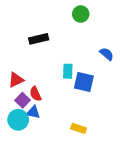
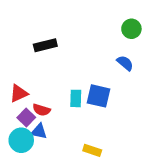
green circle: (81, 14) -> (131, 29), moved
cyan rectangle: (68, 71) -> (76, 98), moved
red semicircle: (35, 94) -> (41, 110), turned -48

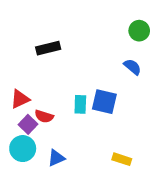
blue triangle: (39, 131) -> (56, 158), moved, turned -36
yellow rectangle: (92, 150) -> (122, 159), moved

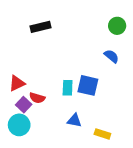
black rectangle: (48, 48) -> (41, 27), moved
blue triangle: (56, 158) -> (74, 120), moved, turned 35

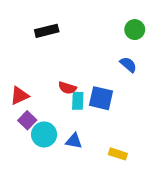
red semicircle: (37, 98) -> (67, 88), moved
blue triangle: (74, 120) -> (74, 141), moved
cyan circle: (19, 125) -> (44, 134), moved

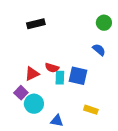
red triangle: (19, 96) -> (32, 74), moved
blue triangle: (74, 141) -> (57, 121), moved
yellow rectangle: (118, 154) -> (91, 110), moved

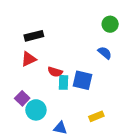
black rectangle: (36, 24) -> (34, 36), moved
red triangle: (32, 74) -> (29, 59), moved
yellow rectangle: (91, 110) -> (96, 116), turned -40

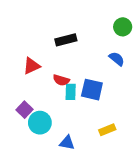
black rectangle: (34, 36) -> (66, 40), moved

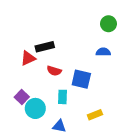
black rectangle: (66, 40) -> (45, 47), moved
blue semicircle: (117, 59) -> (103, 52), turned -40
cyan rectangle: (71, 92) -> (62, 97), moved

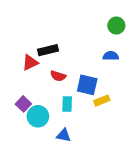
yellow rectangle: (95, 115) -> (102, 101), moved

